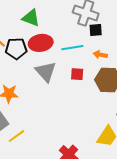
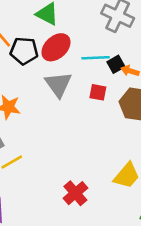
black square: (96, 30) -> (116, 64), moved, turned -32
red ellipse: (41, 43) -> (56, 47), turned -40

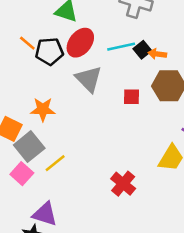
red square: (98, 92) -> (132, 97), moved

